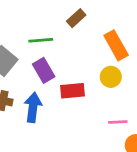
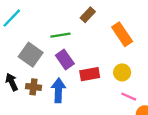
yellow circle: (111, 77) -> (122, 72), moved
pink line: (118, 122) -> (129, 97), turned 32

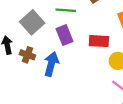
red rectangle: (90, 74) -> (99, 41), moved

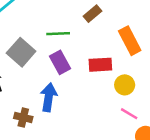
brown cross: (27, 55) -> (23, 117), moved

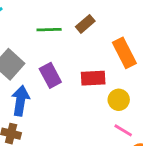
green line: (58, 34) -> (49, 30), moved
blue arrow: (49, 97) -> (20, 101), moved

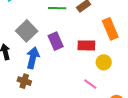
pink line: (123, 130) -> (90, 84), moved

